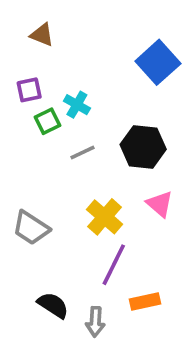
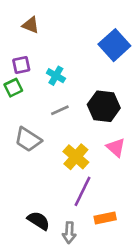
green square: (48, 121) -> (13, 88), moved
gray trapezoid: (31, 228) -> (28, 140), moved

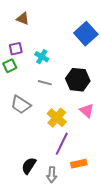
gray line: (60, 110) -> (45, 83), turned 40
black semicircle: (39, 221) -> (29, 166), turned -90

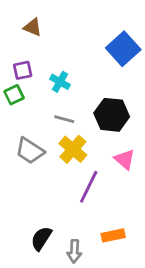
yellow cross: (57, 118) -> (73, 149), moved
purple line: (62, 144) -> (89, 187), moved

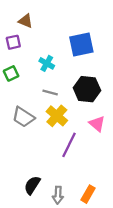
blue square: (123, 49) -> (81, 44), moved, turned 30
purple square: (23, 70) -> (13, 42), moved
orange rectangle: (113, 235) -> (88, 194), moved, turned -48

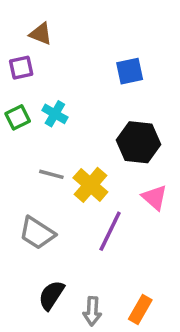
blue square: (81, 44) -> (130, 71), size x0.7
cyan cross: (47, 63) -> (55, 114), moved
gray line: (50, 92) -> (51, 174), moved
gray trapezoid: (23, 117) -> (37, 233), moved

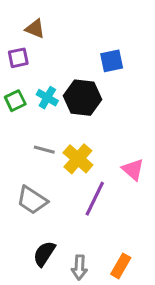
black hexagon: (138, 142) -> (83, 98), moved

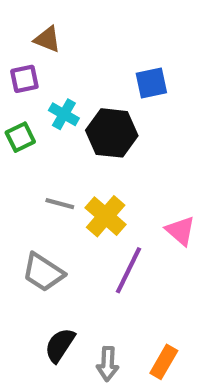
cyan cross: (47, 98) -> (64, 114), moved

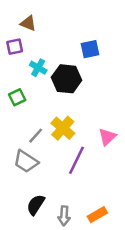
green square: (20, 137) -> (17, 97), moved
gray line: (60, 204) -> (36, 136), moved, turned -63
pink triangle: (180, 231) -> (107, 137), turned 36
orange rectangle: (164, 362) -> (97, 215), turned 30

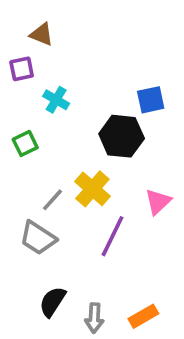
blue square: (90, 49) -> (151, 100), moved
black hexagon: (67, 79) -> (122, 136), moved

